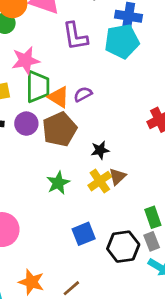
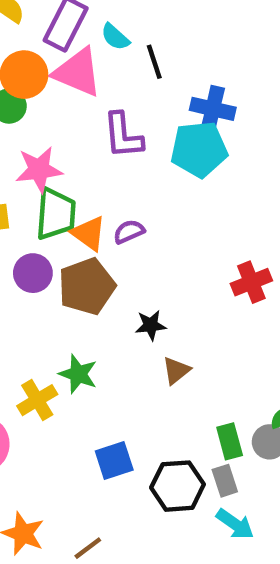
yellow cross: (100, 181) -> (37, 400), moved
green star: (58, 183) -> (78, 374), turned -30

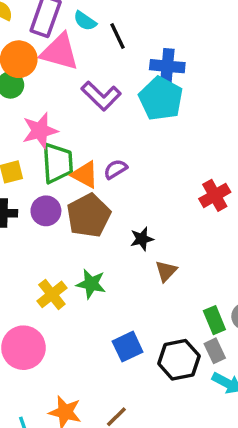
purple L-shape: (123, 136) -> (101, 96), turned -33
cyan pentagon: (199, 149) -> (161, 99), turned -30
yellow cross: (37, 400) -> (52, 294), moved

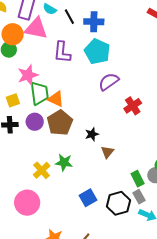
blue cross: (167, 66) -> (94, 22), moved
purple L-shape: (101, 96) -> (62, 52), turned 55
purple semicircle: (115, 169) -> (109, 82), moved, size x1.5

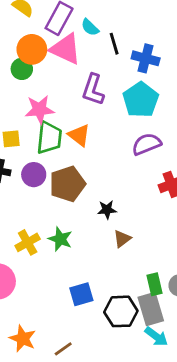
orange triangle: (56, 99) -> (79, 135), moved
gray rectangle: (139, 197) -> (151, 309), size x1.6

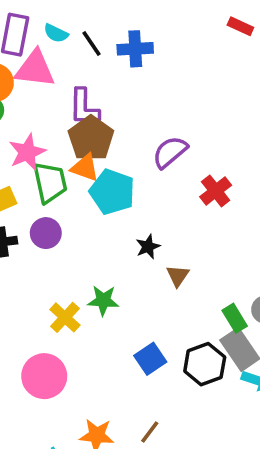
cyan pentagon: (141, 100) -> (112, 192), moved
brown pentagon: (67, 184) -> (91, 138), moved

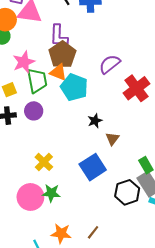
red cross: (216, 191) -> (136, 88), size x1.4
green star: (103, 300) -> (51, 193), moved
blue square: (150, 359) -> (93, 167), moved, size x1.4

